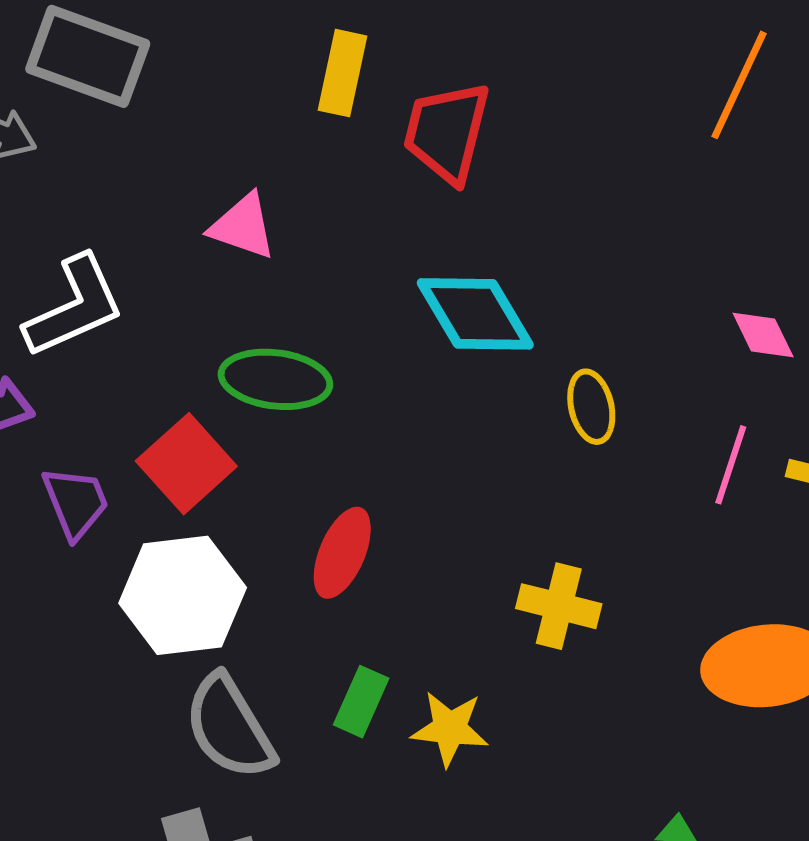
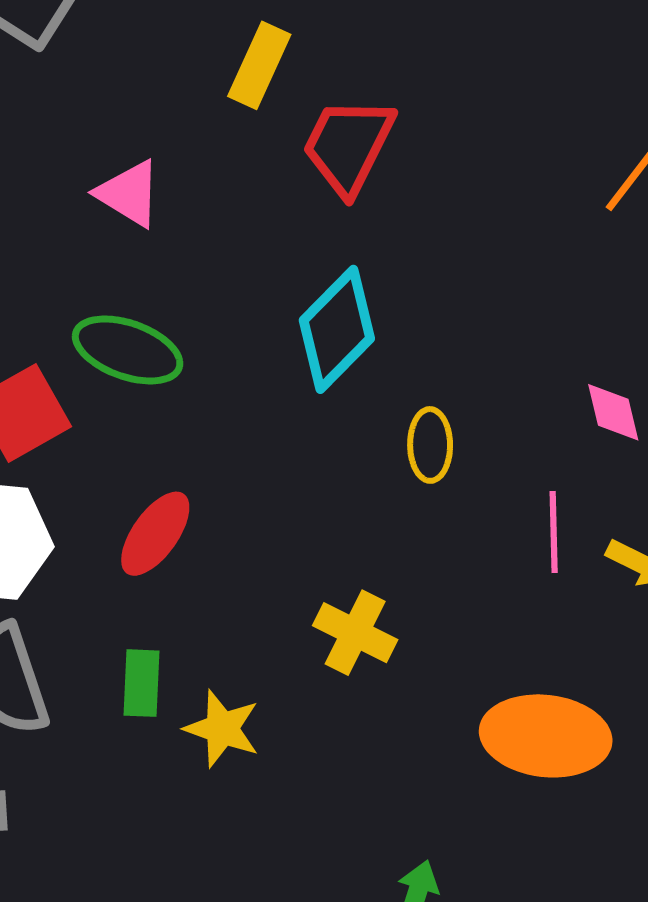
cyan diamond: (475, 314) -> (337, 329), turned 63
pink line: (731, 465) -> (554, 532), turned -32
green rectangle: (361, 702) -> (141, 683), turned -34

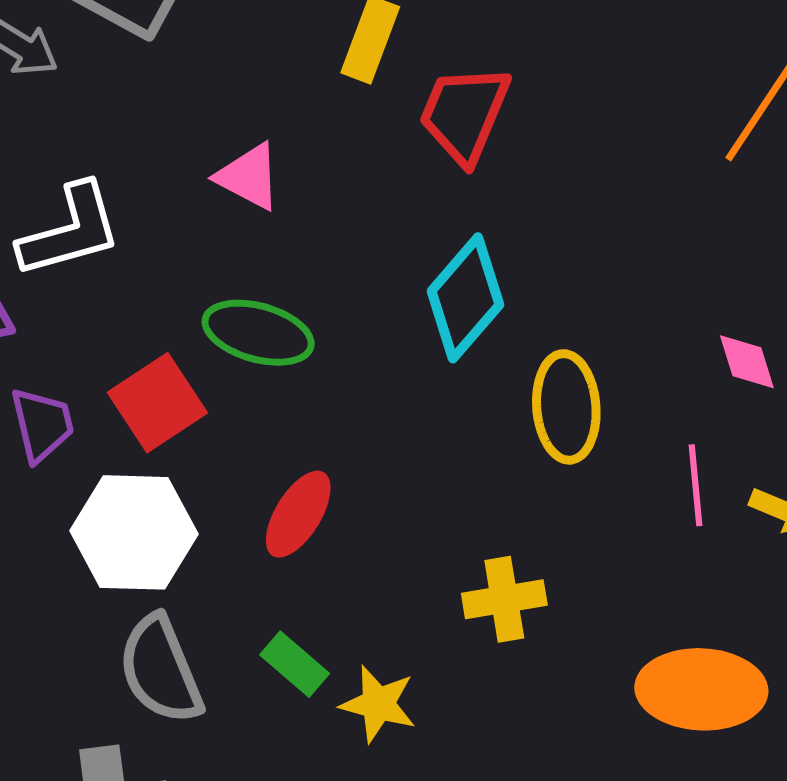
yellow ellipse: (430, 445) -> (566, 407), size x1.5
yellow cross: (355, 633) -> (504, 599), turned -32
green rectangle: (141, 683) -> (295, 664), turned -48

